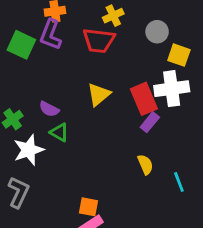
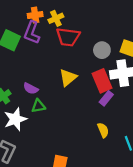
yellow cross: (113, 16) -> (56, 18), moved
gray circle: (157, 32) -> (102, 50), moved
green triangle: (59, 132) -> (38, 106), turned -40

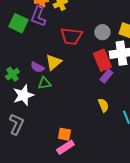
red trapezoid: (68, 37) -> (71, 36), moved
yellow triangle: (68, 78) -> (53, 62), moved

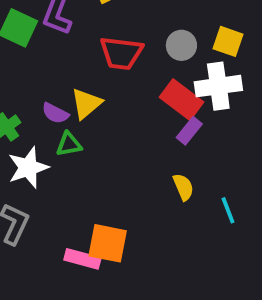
red rectangle: (102, 60) -> (181, 100), turned -30
orange square: (64, 134) -> (108, 243), size x1.5
pink rectangle: (65, 147) -> (82, 259), moved, turned 48

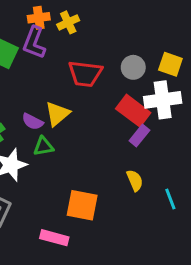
orange square: (108, 243) -> (82, 205), moved

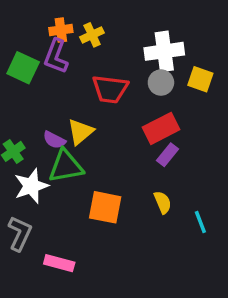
white cross: (163, 100) -> (164, 51), moved
red rectangle: (133, 111) -> (161, 128), turned -64
green triangle: (43, 146) -> (66, 166), size x1.6
orange square: (82, 205) -> (105, 207), moved
pink rectangle: (54, 238) -> (59, 263), moved

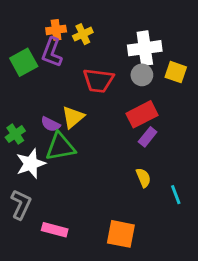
green square: (23, 68) -> (24, 62), turned 36
orange square: (105, 207) -> (121, 234), moved

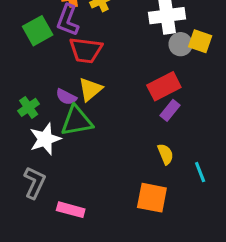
gray circle: (142, 75) -> (181, 44), moved
red trapezoid: (98, 81) -> (86, 50), moved
orange square: (121, 234) -> (152, 198), moved

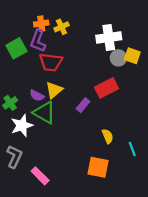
purple rectangle: (170, 110) -> (83, 105), moved
green triangle: (77, 121) -> (44, 113), turned 40
pink rectangle: (71, 210) -> (40, 176), turned 30

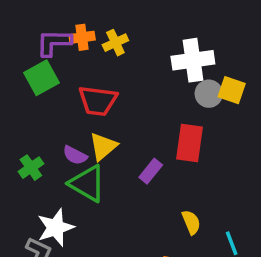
purple L-shape: (38, 41) -> (54, 43), moved, turned 70
red rectangle: (107, 88) -> (189, 143), turned -55
white star: (22, 125) -> (56, 227), moved

